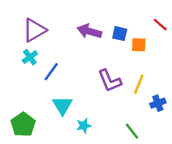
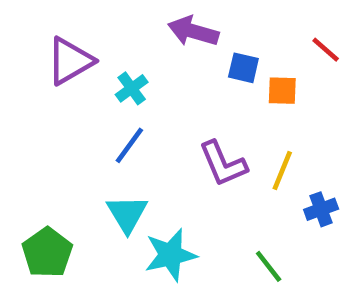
purple arrow: (89, 31) -> (193, 31), moved
cyan cross: (30, 57) -> (132, 88), moved
blue line: (51, 72) -> (129, 145), moved
cyan star: (84, 126) -> (170, 255), size x1.6

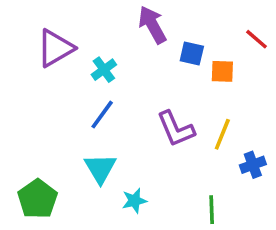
purple arrow: (193, 31) -> (152, 25), turned 45
cyan star: (170, 255) -> (134, 201), size x0.6
green line: (269, 266) -> (212, 210), turned 36

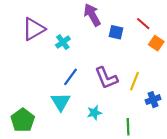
red line: (256, 39) -> (143, 24), moved
orange square: (222, 71) -> (156, 43), moved, turned 32
blue line: (102, 115) -> (70, 77), moved
cyan star: (134, 201) -> (94, 113), moved

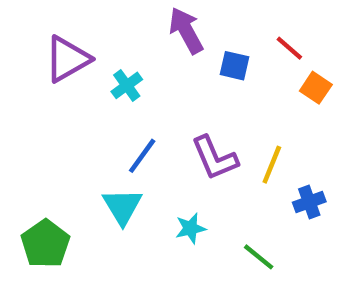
green line: (128, 127) -> (259, 257), turned -49

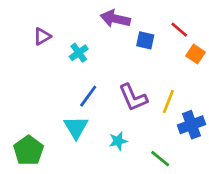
purple arrow: (186, 30) -> (115, 19), turned -48
purple triangle: (67, 59) -> (42, 36), size x0.6
blue cross: (309, 202) -> (191, 125), size x1.4

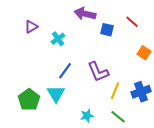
orange square: (196, 54) -> (144, 53), moved
yellow line: (168, 102) -> (115, 91), moved
cyan star: (118, 141) -> (87, 116), moved
green pentagon: (28, 150) -> (29, 100), moved

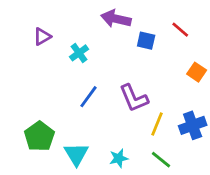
cyan triangle: (56, 94) -> (76, 154), moved

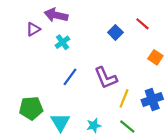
purple arrow: (116, 19) -> (56, 15), moved
blue square: (146, 41) -> (115, 32), turned 32
green pentagon: (39, 136) -> (31, 108), turned 30

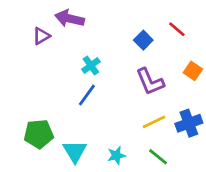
cyan cross: (62, 42) -> (91, 66), moved
purple L-shape: (106, 78) -> (150, 82), moved
yellow line: (124, 98) -> (154, 122), turned 42

